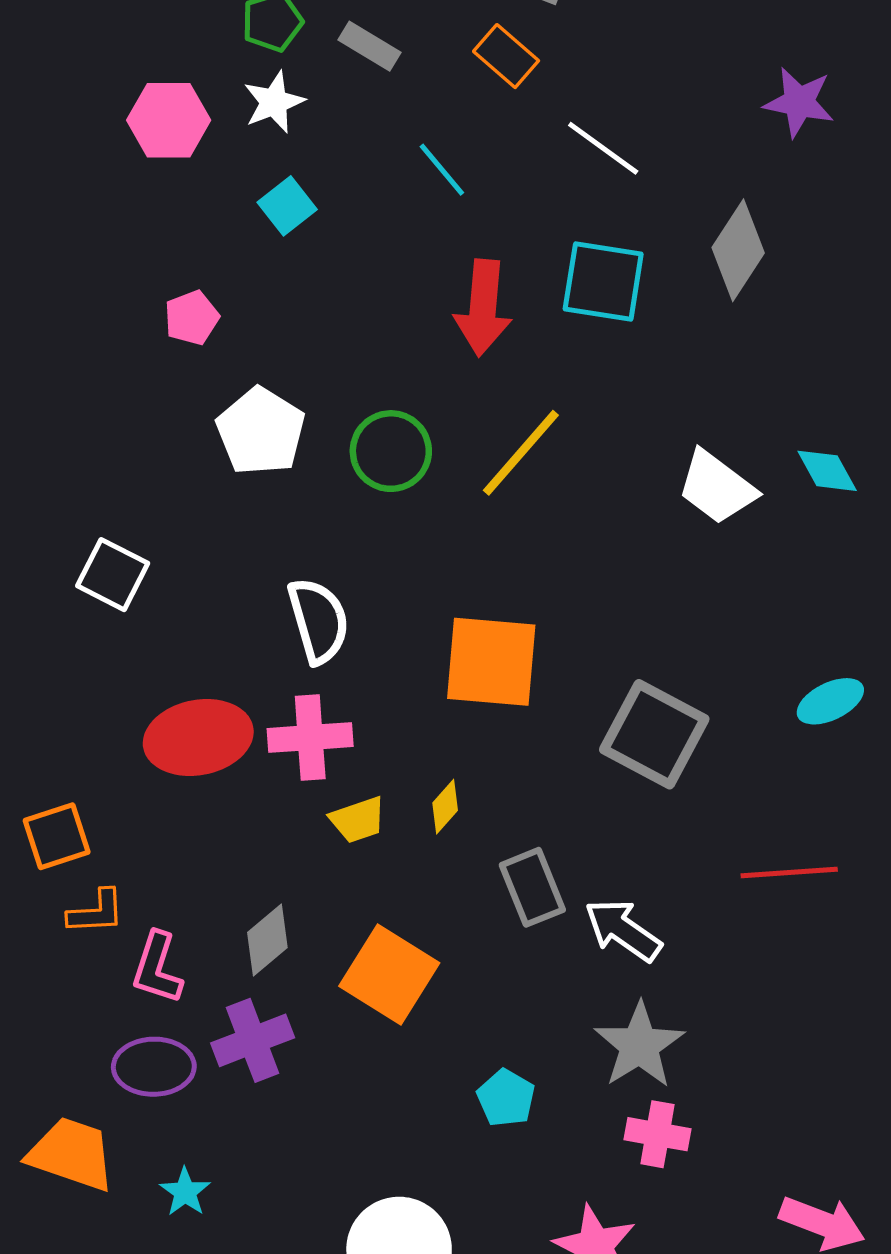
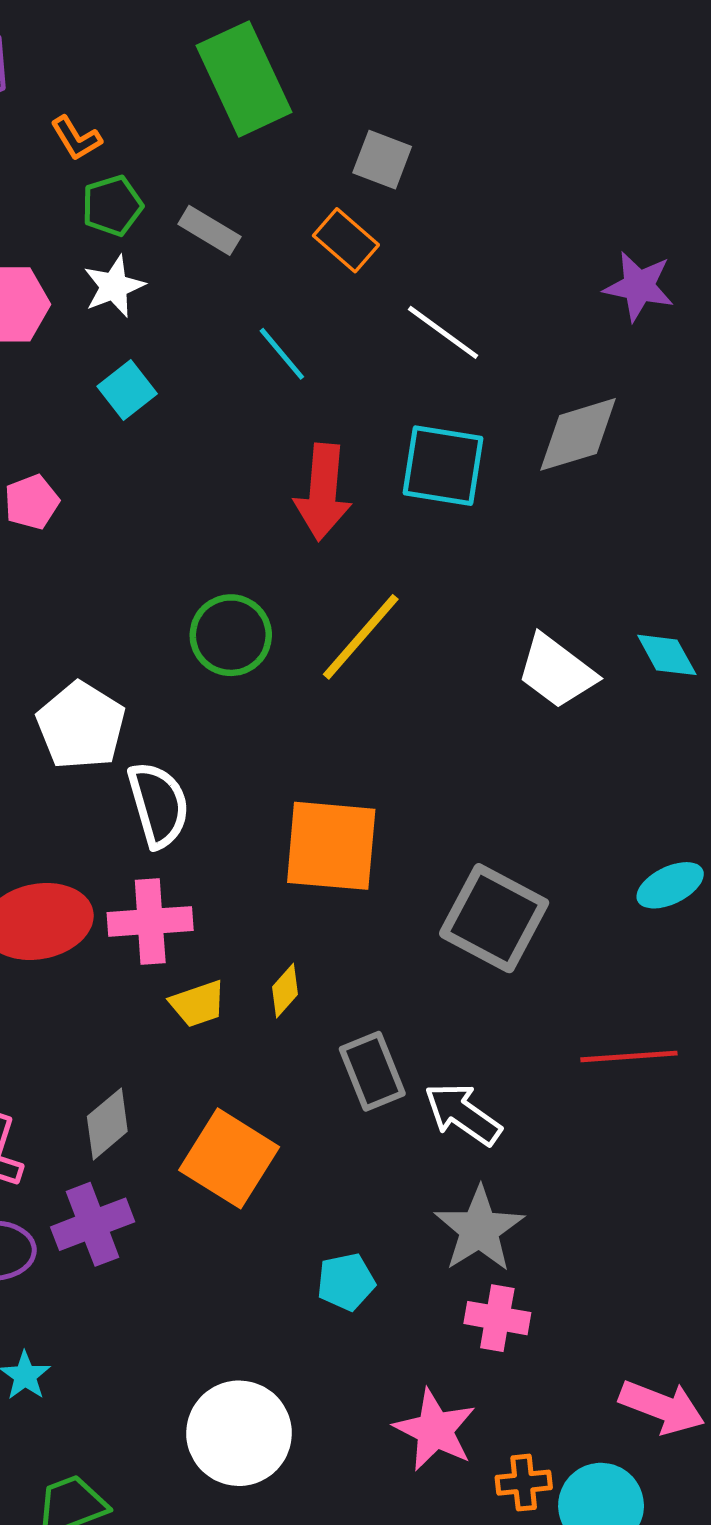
gray diamond: (738, 250) -> (578, 434), turned 40
white pentagon: (261, 431) -> (81, 726), moved
cyan pentagon: (506, 1098) -> (346, 1282), turned 30

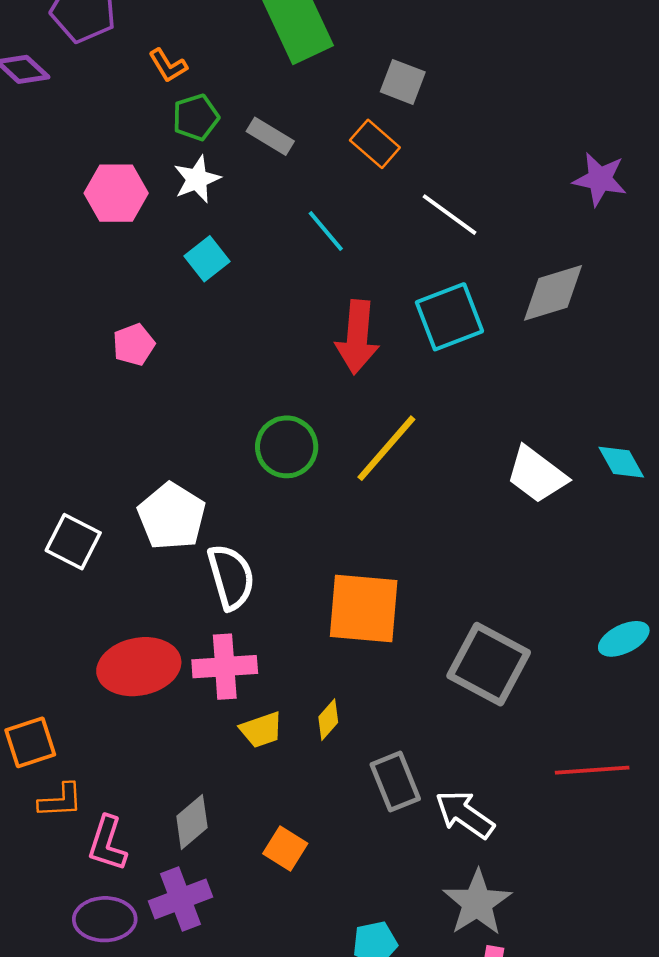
cyan square: (443, 466) -> (449, 317), turned -30
orange square: (229, 1158) -> (285, 848), size x0.6

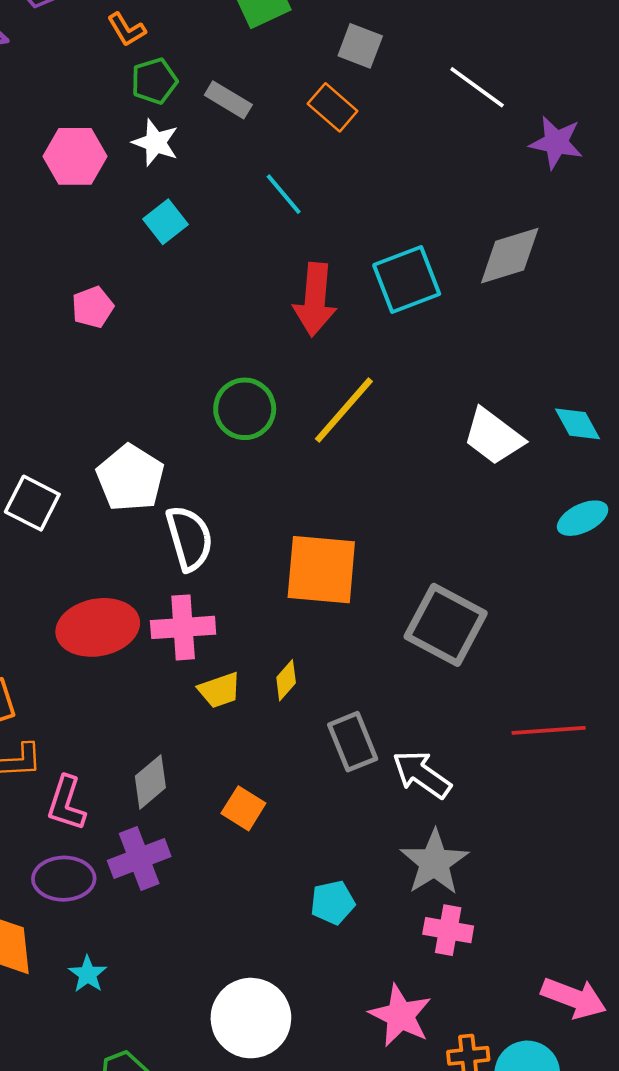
white star: (197, 179) -> (155, 143), turned -30
white line: (449, 215) -> (477, 87), moved
cyan ellipse: (624, 639) -> (583, 518), moved

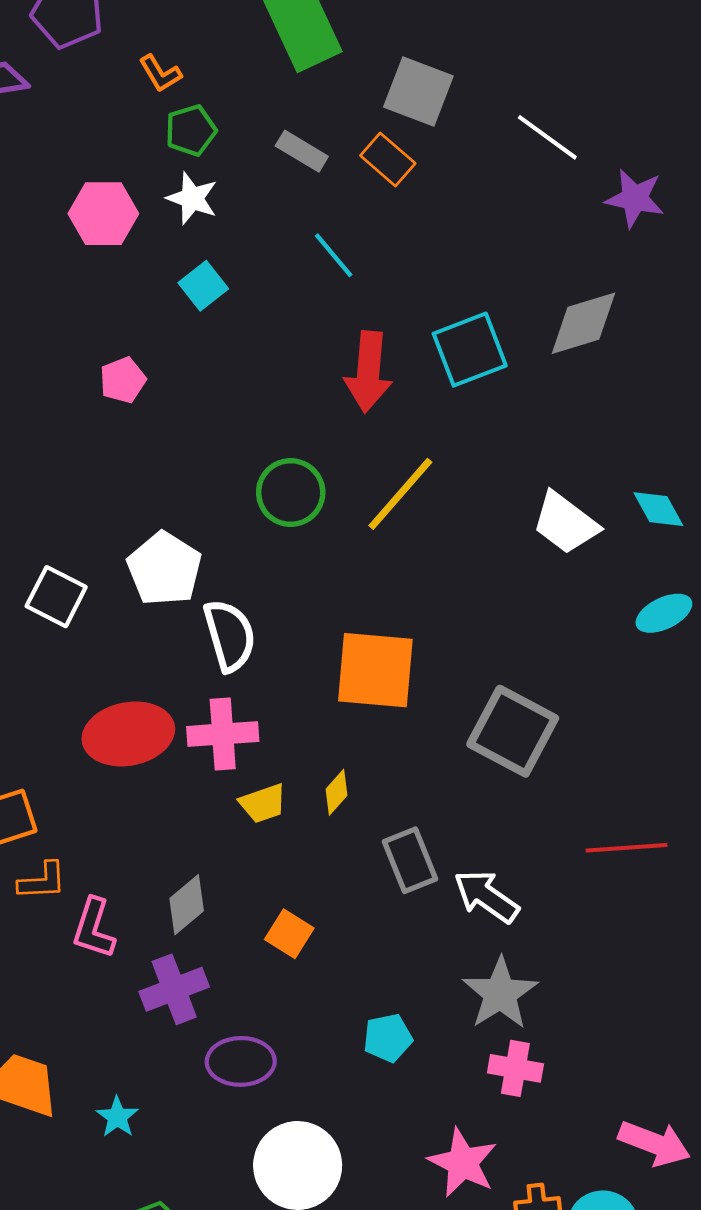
gray square: (360, 46) -> (418, 92), size x1.4
gray rectangle: (228, 100) -> (302, 151), moved
purple ellipse: (64, 879) -> (241, 1061), moved

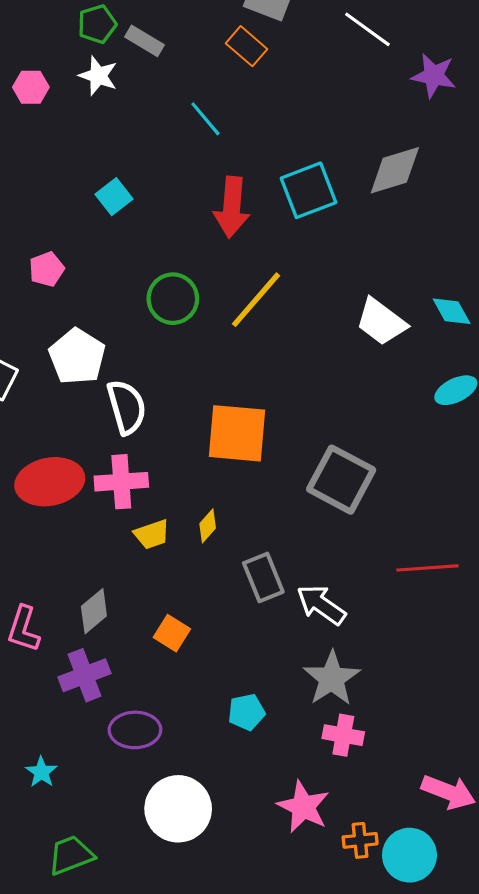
gray rectangle: (302, 151) -> (144, 41), moved
pink hexagon: (103, 214) -> (31, 87), size x0.7
cyan square: (203, 286) -> (114, 197), moved
pink pentagon: (123, 380) -> (47, 269), moved

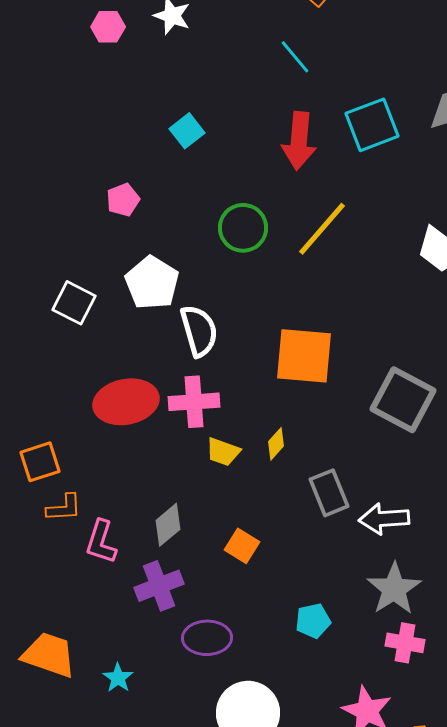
cyan line: (205, 119) -> (295, 57), moved
yellow trapezoid: (152, 534) -> (223, 452), turned 39
white arrow: (321, 605) -> (384, 519), turned -39

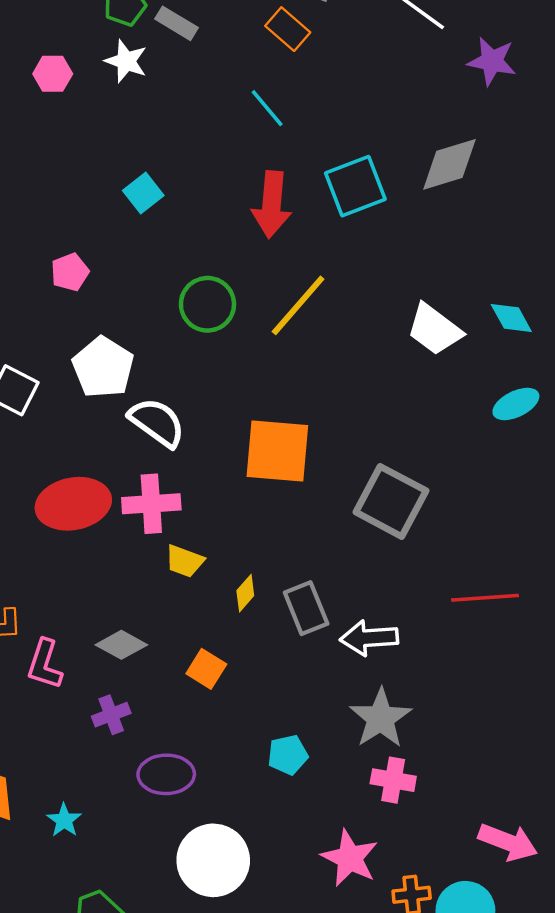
white semicircle: (199, 331) -> (157, 422), turned -38
yellow diamond: (276, 444) -> (245, 593), moved
gray diamond: (168, 525) -> (121, 645), turned 69
purple cross: (159, 586) -> (111, 715), size x0.7

